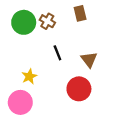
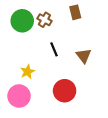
red circle: (79, 89) -> (65, 91), moved

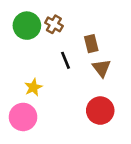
brown rectangle: (75, 12) -> (91, 44), moved
red circle: (65, 91) -> (100, 111), moved

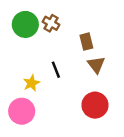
black line: (65, 60) -> (56, 70), moved

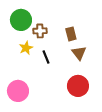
brown cross: (51, 23) -> (40, 31), moved, turned -32
yellow star: (31, 83) -> (26, 48), moved

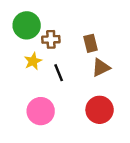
brown triangle: (79, 53) -> (101, 68), turned 42
pink circle: (18, 91) -> (41, 111), moved

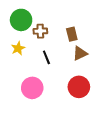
yellow star: (33, 61) -> (18, 48), moved

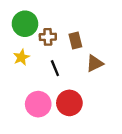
brown rectangle: (72, 34) -> (75, 41), moved
red circle: (79, 87) -> (69, 103), moved

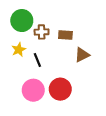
brown rectangle: (75, 41) -> (65, 35), turned -72
black line: (55, 68) -> (37, 60), moved

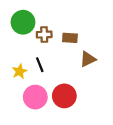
yellow star: (19, 50) -> (20, 71), moved

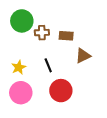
black line: (40, 65) -> (48, 65), moved
pink circle: (35, 97) -> (21, 93), moved

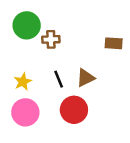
brown rectangle: (66, 36) -> (114, 43), moved
brown triangle: (83, 56) -> (85, 78), moved

